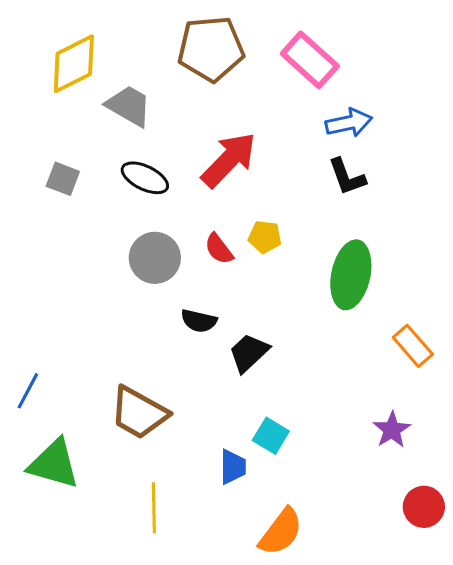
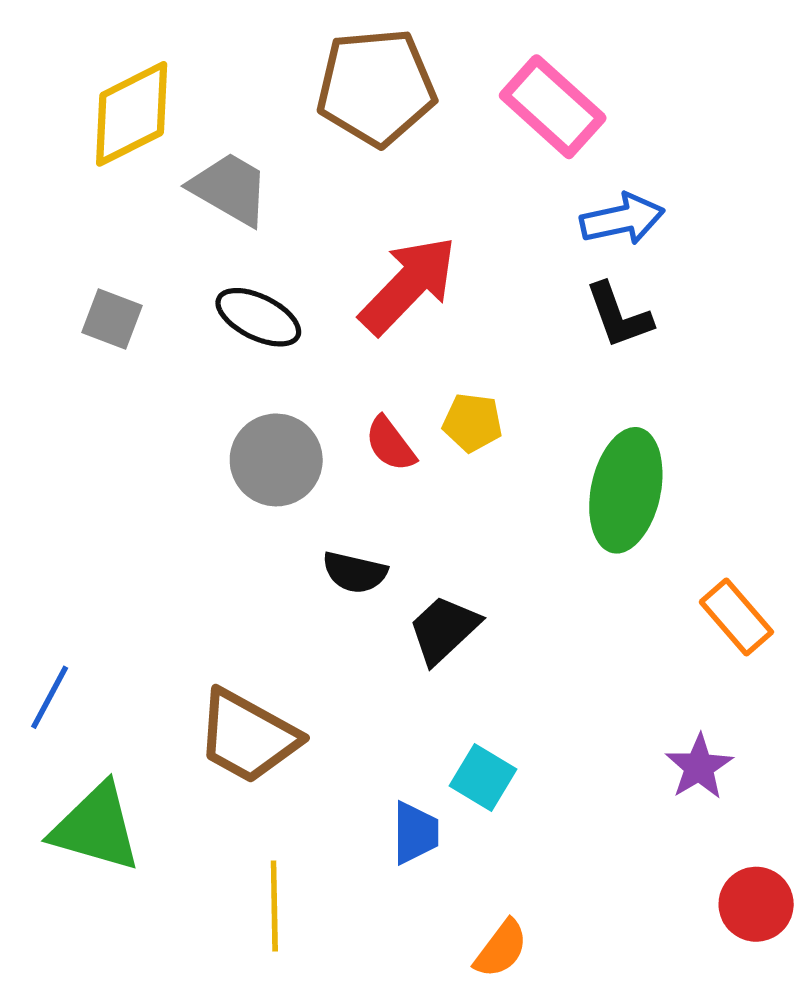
orange semicircle: (281, 532) -> (501, 949), size x0.7

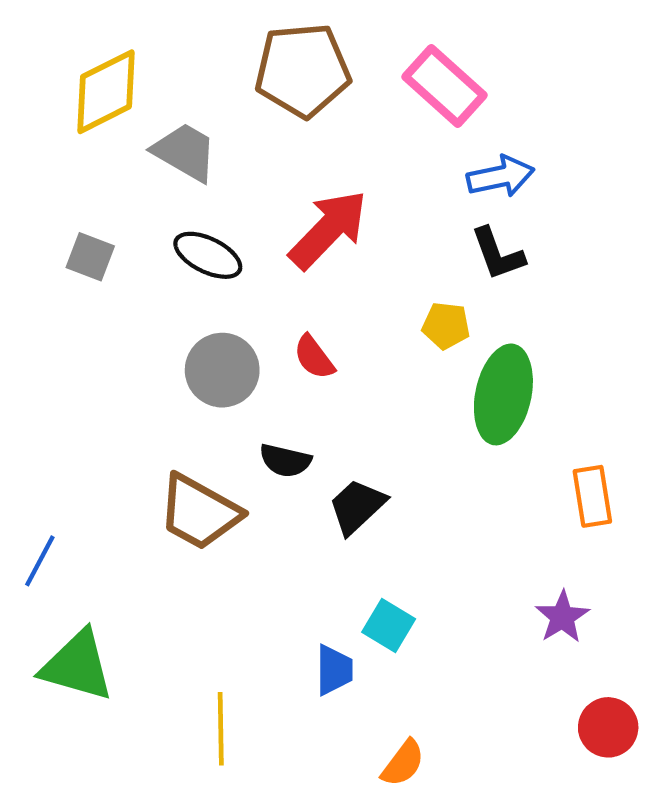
yellow pentagon: (472, 423) -> (446, 326), moved
orange rectangle: (736, 617) -> (592, 496), turned 32
brown trapezoid: (248, 737) -> (199, 512), moved

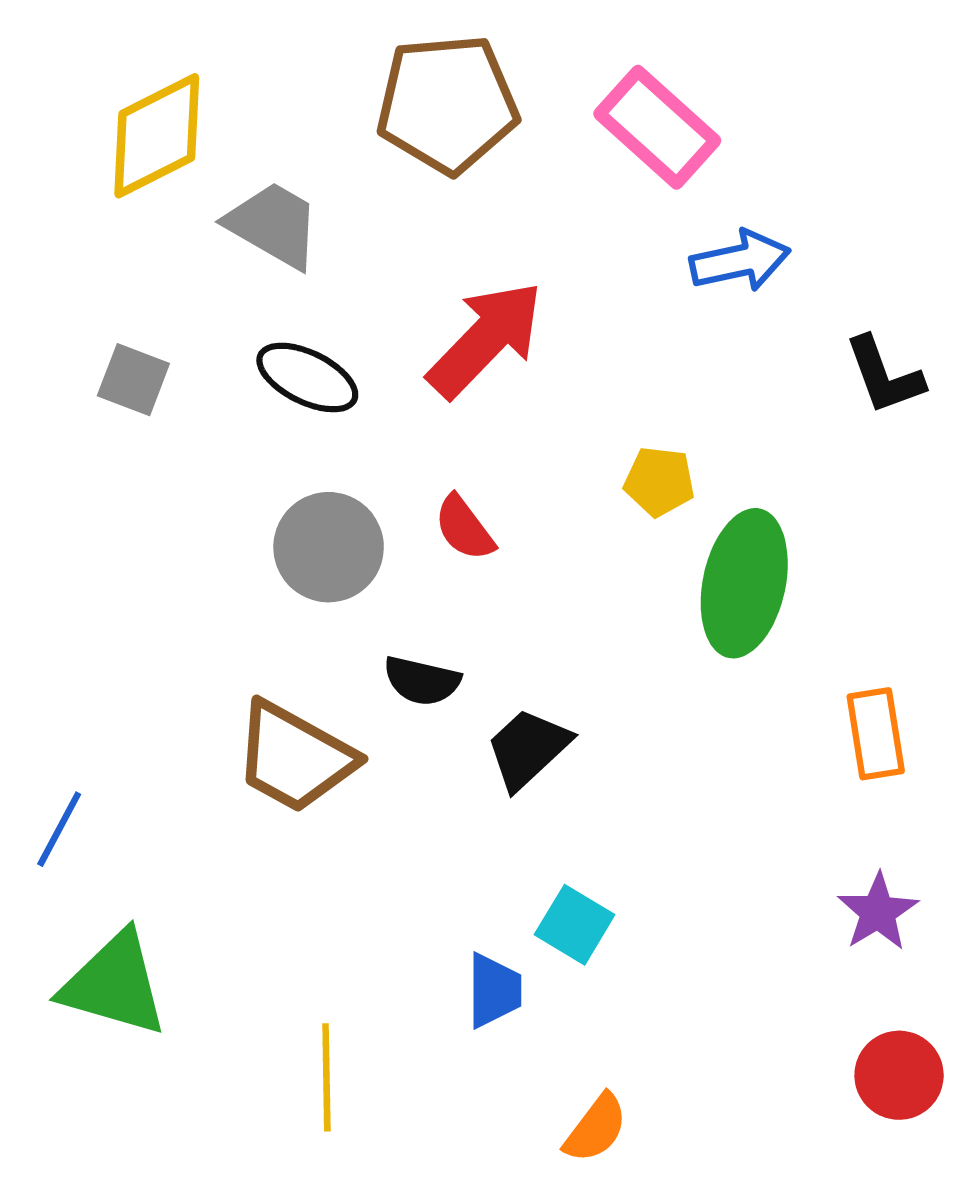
black L-shape: (498, 254) -> (884, 375), moved
purple star: (562, 617) -> (878, 912), moved

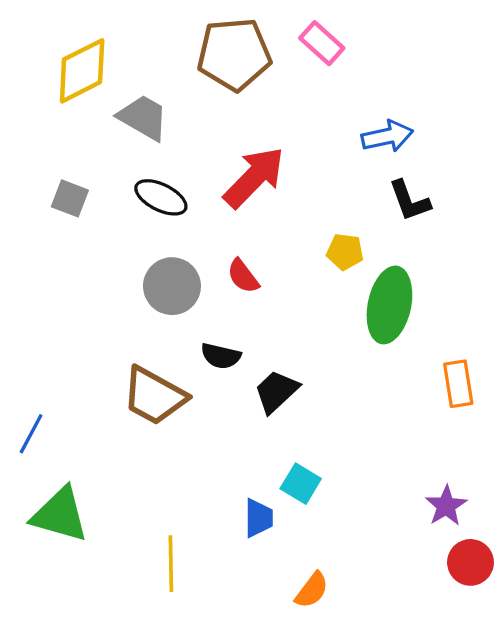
pink rectangle: (657, 127) -> (322, 43), moved, size x0.7
black L-shape: (884, 375) -> (409, 201), moved
purple star: (878, 912) -> (446, 506), moved

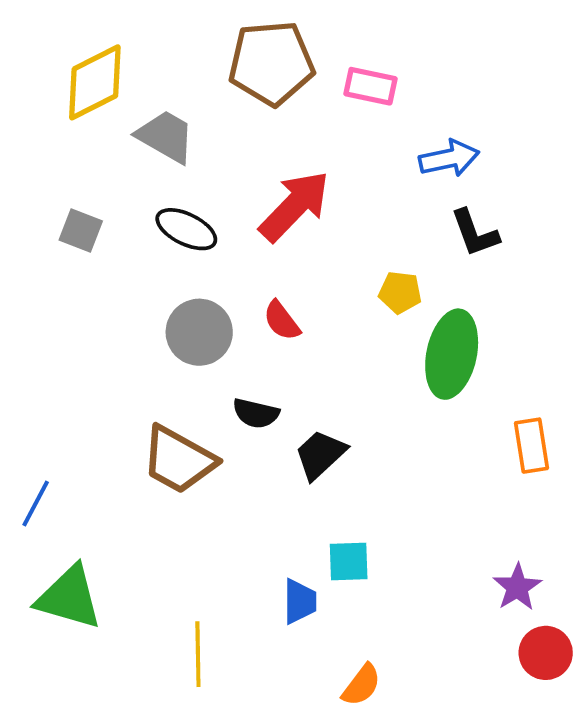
pink rectangle: (322, 43) -> (370, 86), moved, turned -30
cyan square: (301, 484) -> (349, 561), turned -33

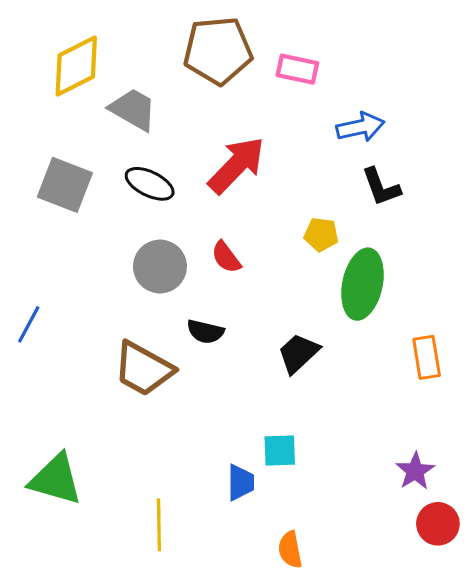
gray square: (81, 230) -> (65, 185), size x1.6
black trapezoid: (320, 455) -> (298, 353), moved
blue line: (36, 504) -> (29, 324), moved
orange semicircle: (361, 685) -> (290, 550), turned 132

